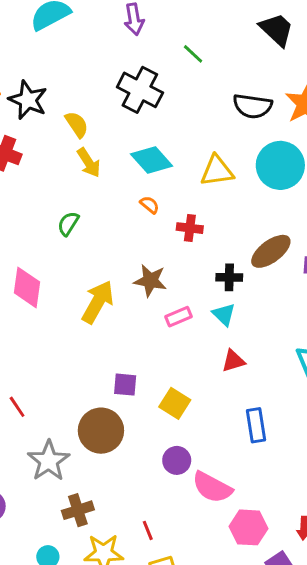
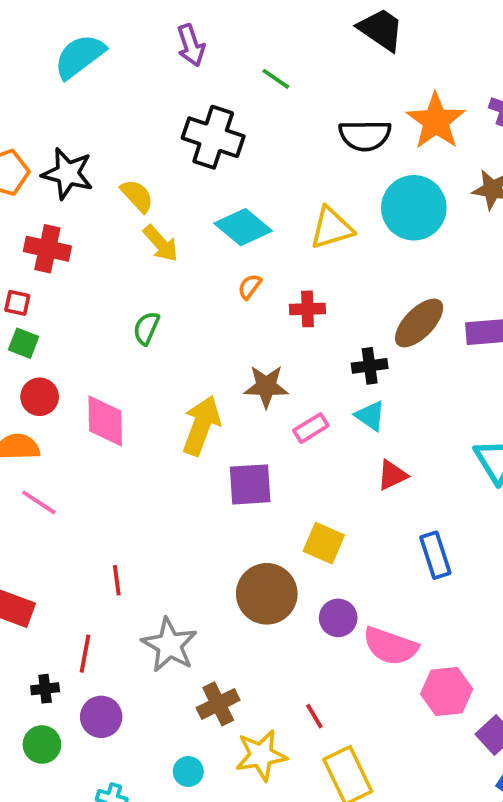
orange semicircle: (150, 205) -> (250, 287), turned -84
purple square: (125, 385) -> (250, 484), moved, size x1.4
red line: (17, 407) -> (117, 580), turned 35
brown circle: (101, 431) -> (267, 594), moved

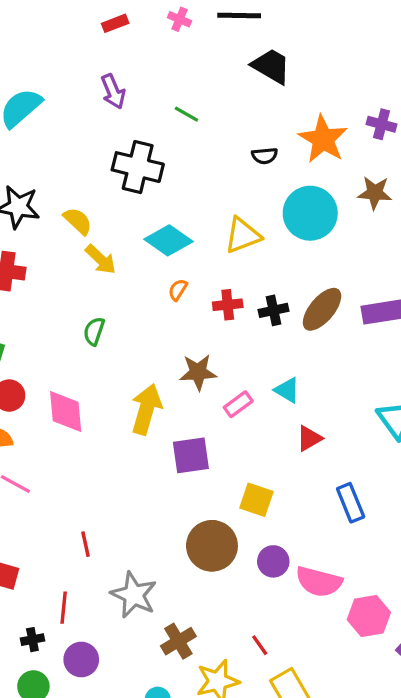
black semicircle: (365, 135) -> (265, 156), size x0.6
black cross: (370, 366) -> (274, 310), moved

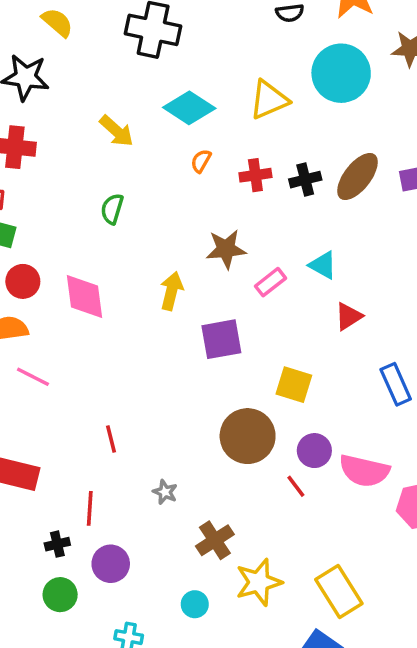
yellow semicircle: (78, 221) -> (57, 22), moved
yellow arrow: (146, 409) -> (172, 291), size x0.7
gray star: (134, 595) -> (165, 492), size x0.5
red line: (260, 645) -> (296, 486), moved

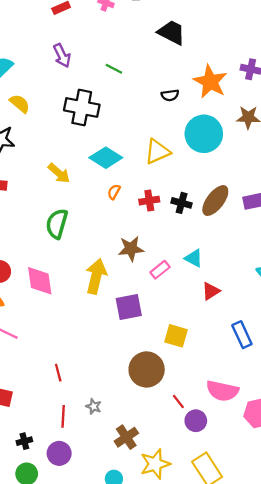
black cross: (305, 180) -> (182, 203), turned 30
green semicircle: (112, 209) -> (57, 224), size x1.5
yellow arrow: (172, 291) -> (96, 276), size x1.4
purple circle: (314, 451) -> (196, 421), moved
red line: (90, 508) -> (63, 416), moved

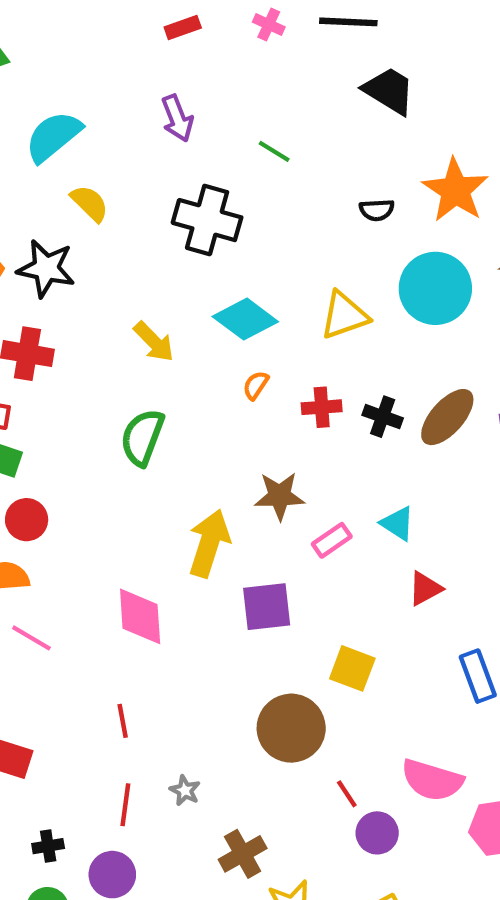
pink diamond: (40, 281) -> (140, 616), moved

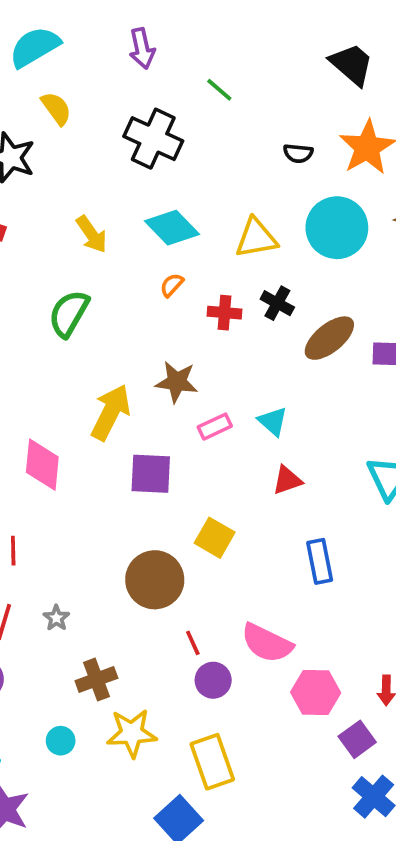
black trapezoid: (389, 91) -> (352, 64), moved
black cross: (383, 417) -> (277, 303), moved

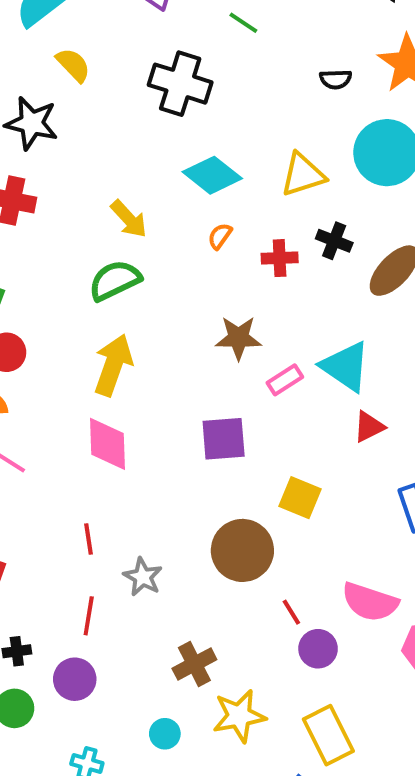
yellow arrow: (92, 234) -> (129, 219), moved
green semicircle: (69, 313) -> (115, 280), turned 42
yellow arrow: (111, 412) -> (113, 365), moved
cyan triangle: (273, 421) -> (346, 366), size x1.6
gray star: (56, 618) -> (143, 577), moved, size x1.4

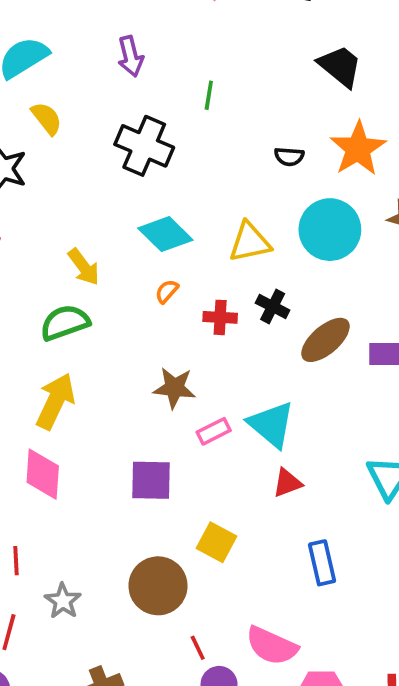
green line: (243, 23) -> (209, 95), turned 60

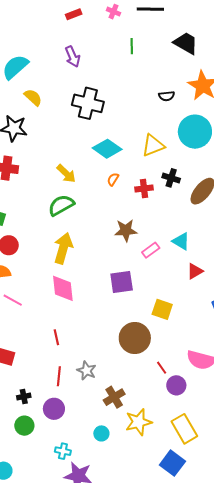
green line: (209, 95) -> (132, 46), moved
cyan triangle: (271, 424) -> (181, 241), size x0.7
gray star: (63, 601) -> (87, 371), moved

